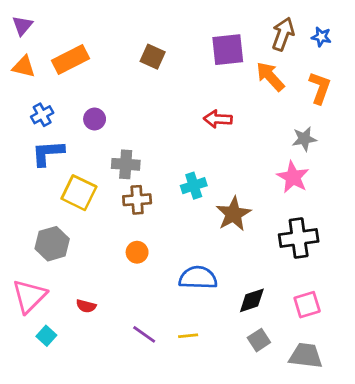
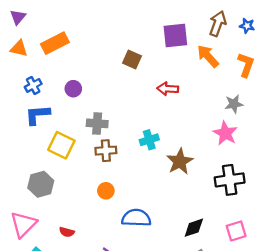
brown square: (153, 57) -> (132, 59), moved
blue semicircle: (198, 278) -> (136, 218), moved

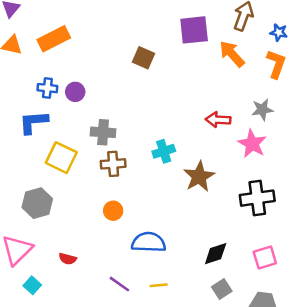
blue star: (247, 26) -> (279, 32), moved
blue cross: (33, 85) -> (47, 88), moved, turned 35
red arrow: (168, 89) -> (218, 120), moved

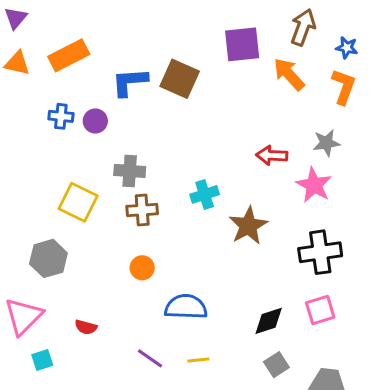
brown square: (143, 58) -> (180, 79), size x1.4
blue L-shape: (33, 122) -> (130, 82), moved
pink square: (265, 257) -> (320, 310), moved
cyan square: (32, 285) -> (42, 360), turned 30

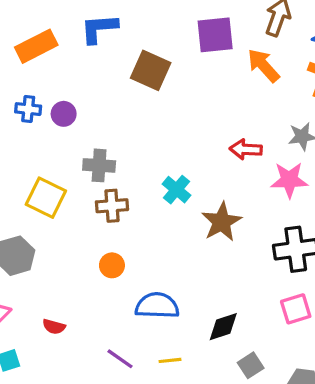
blue L-shape: (130, 82) -> (99, 28), moved
pink star: (314, 185) -> (289, 180), turned -30
cyan cross: (205, 194) -> (176, 190), turned -32
black diamond: (269, 321) -> (223, 327), moved

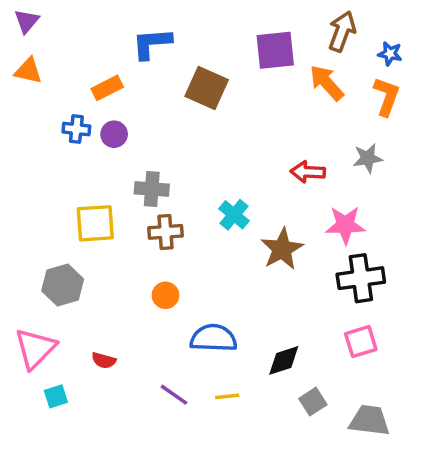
orange rectangle: (36, 46) -> (107, 88), moved, size x0.7
pink star: (289, 180) -> (345, 225), moved
yellow square: (46, 198) -> (95, 223), turned -30

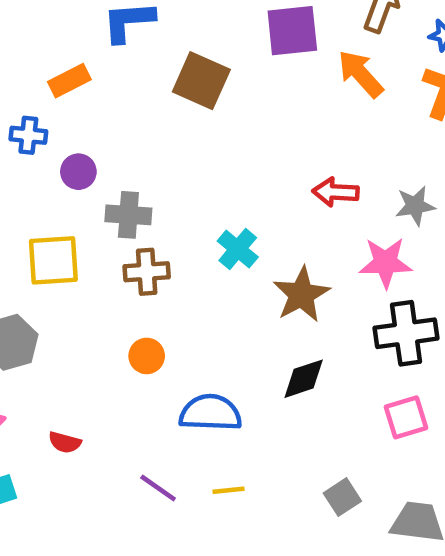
purple circle: (114, 134) -> (78, 172), moved
gray star: (368, 158) -> (415, 206), moved
black diamond: (284, 360) -> (304, 379), moved

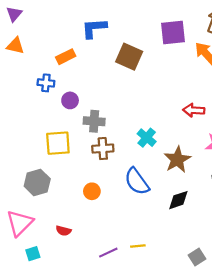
orange circle: (147, 356) -> (92, 191), moved
blue semicircle: (210, 413) -> (137, 181), moved, turned -128
purple line: (158, 488) -> (108, 253), turned -60
yellow line: (229, 490) -> (138, 246), moved

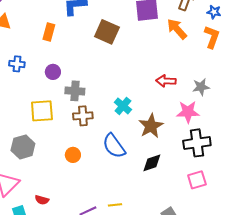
orange rectangle: (66, 57) -> (49, 32), turned -48
blue cross: (46, 83) -> (17, 64), moved
red semicircle: (63, 231) -> (42, 200), moved

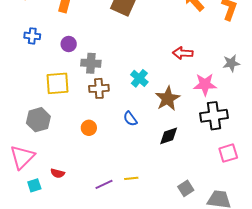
gray star: (201, 87) -> (231, 63), moved
blue semicircle: (114, 146) -> (130, 119), size x0.6
pink square: (197, 180) -> (228, 153), moved

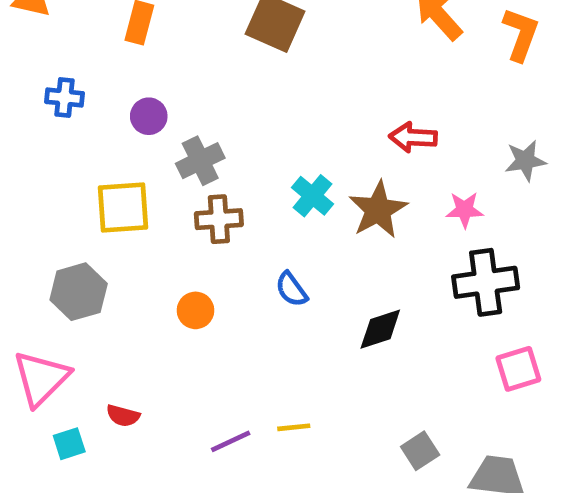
gray cross: (91, 63) -> (200, 161), turned -30
pink star: (205, 84) -> (465, 210), size x0.7
brown star: (168, 99) -> (378, 210), moved

